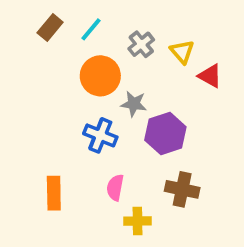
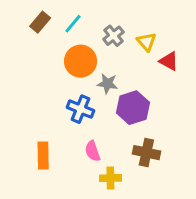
pink semicircle: (115, 187) -> (93, 151), turned -30

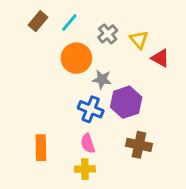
blue cross: (81, 109) -> (91, 109), moved
yellow cross: (110, 178) -> (85, 169), moved

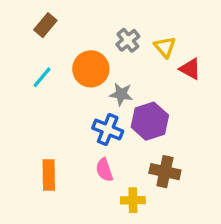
cyan line: (69, 23) -> (42, 77), moved
yellow cross: (85, 169) -> (133, 200), moved

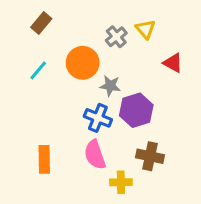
yellow triangle: (165, 47) -> (145, 29), moved
pink semicircle: (104, 170) -> (95, 155), size x1.4

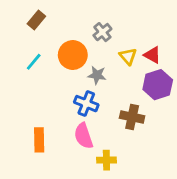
yellow triangle: (145, 29) -> (128, 56), moved
purple hexagon: (136, 110) -> (158, 85), moved
brown cross: (150, 156) -> (132, 117), moved

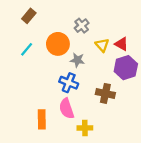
orange rectangle: (39, 140) -> (42, 119), moved

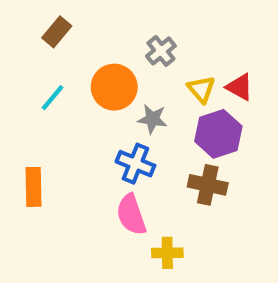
purple hexagon: (126, 68) -> (218, 134), moved
orange rectangle: (42, 119) -> (33, 187), moved

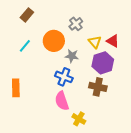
yellow cross: (167, 253) -> (79, 119), turned 32

